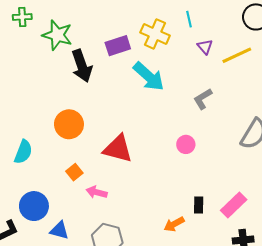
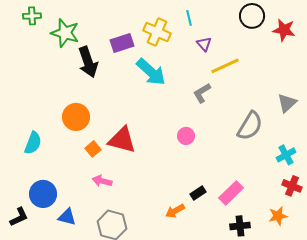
yellow line: (237, 55) -> (225, 66), moved
orange square: (74, 172) -> (93, 149), moved
black rectangle: (199, 205) -> (198, 193), turned 56

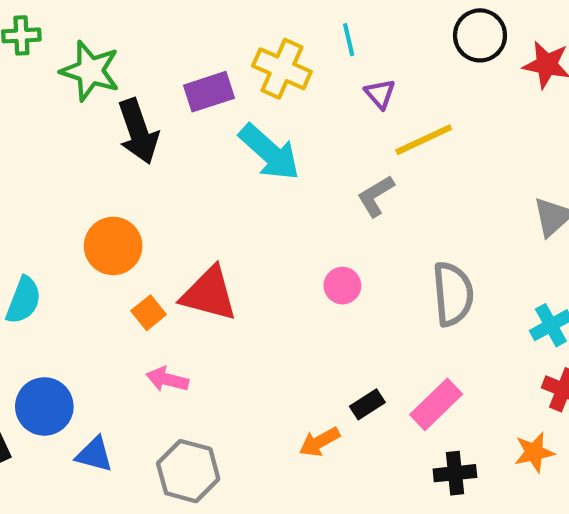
gray semicircle: (250, 126) -> (453, 294), moved, turned -36

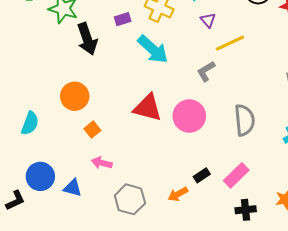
purple rectangle: (209, 92) -> (123, 19), size x0.7
pink circle: (342, 286) -> (189, 116), size x1.8
red triangle: (209, 294) -> (148, 108), moved
blue triangle: (94, 454) -> (73, 188), moved
gray hexagon: (188, 471) -> (130, 199), moved

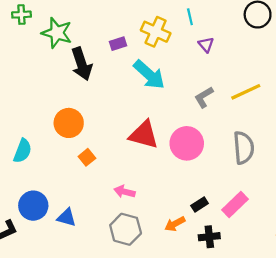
yellow line: (230, 43) -> (246, 92), moved
pink arrow: (102, 163) -> (124, 192), moved
black cross: (246, 210) -> (209, 237), moved

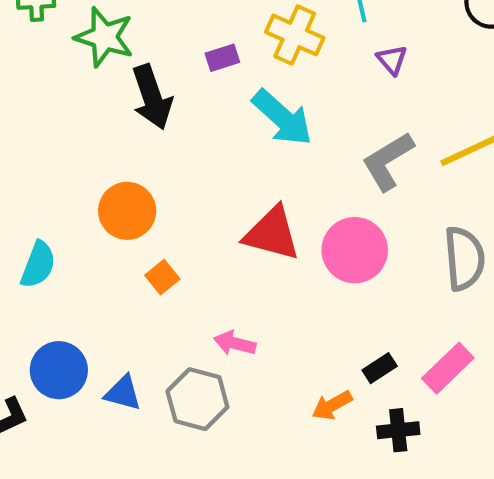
gray L-shape: (204, 97) -> (388, 161), size x1.4
gray hexagon: (126, 229) -> (197, 399), moved

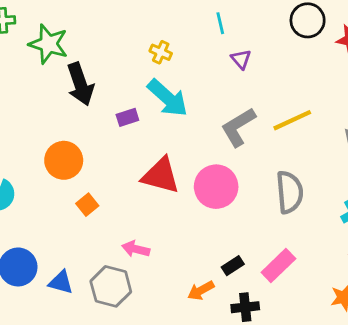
yellow cross: (295, 35) -> (161, 52), moved, size x0.6
purple rectangle: (222, 58) -> (127, 117), moved

